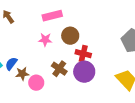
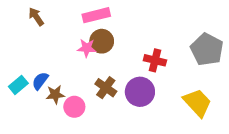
brown circle: (70, 36) -> (102, 41), moved
red cross: (83, 54) -> (155, 60), moved

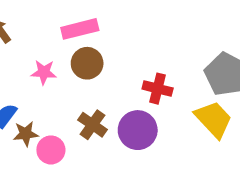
pink star: (87, 48) -> (44, 72), moved
yellow trapezoid: (197, 103) -> (214, 119), moved

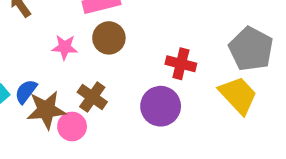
brown cross: (92, 125) -> (92, 97), moved
brown star: (26, 134) -> (46, 110), size x1.5

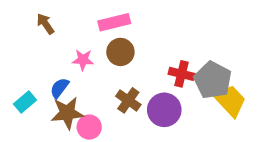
gray pentagon: (251, 49) -> (213, 80), moved
blue semicircle: (26, 91) -> (59, 88), moved
brown cross: (92, 97) -> (128, 100), moved

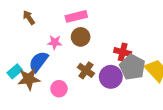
gray pentagon: (213, 80) -> (132, 67), moved
blue semicircle: (59, 88) -> (39, 62), size x1.5
brown star: (67, 113) -> (29, 79), moved

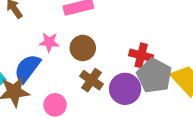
brown circle: (81, 37) -> (83, 48), moved

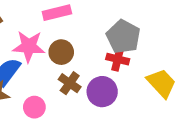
pink star: (49, 42) -> (29, 46), size x1.6
gray pentagon: (154, 76) -> (123, 37), moved

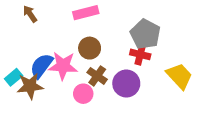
pink star: (29, 46) -> (63, 66), moved
pink circle: (34, 107) -> (83, 94), moved

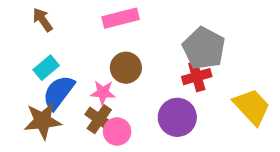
red cross: (140, 54) -> (197, 77), turned -30
pink star: (63, 66) -> (103, 93), moved, size x0.6
brown cross: (97, 76) -> (99, 119), moved
cyan rectangle: (14, 77) -> (46, 68), moved

